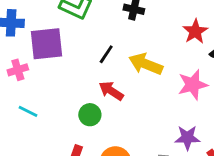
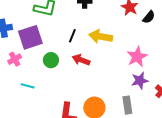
pink star: (193, 85) -> (137, 57), moved
green circle: (90, 115) -> (51, 60), moved

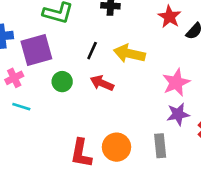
cyan line: (28, 86) -> (21, 107), moved

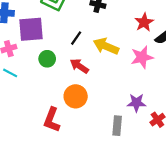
pink star: (176, 83) -> (142, 57), moved
orange circle: (116, 147) -> (76, 96), moved

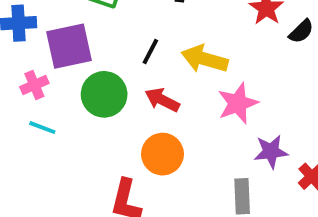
pink star: (142, 57) -> (238, 103), moved
green circle: (47, 59) -> (104, 94), size x1.5

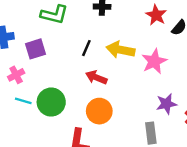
purple square: (69, 46) -> (36, 49), size x0.7
green circle: (104, 94) -> (51, 102), moved
pink star: (238, 103) -> (154, 61), moved

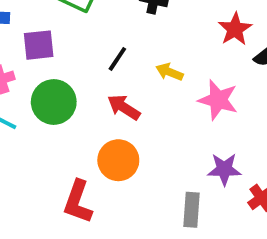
yellow arrow: (120, 50) -> (169, 72), size x0.6
pink star: (154, 61) -> (218, 100), turned 30
green circle: (51, 102) -> (54, 102), moved

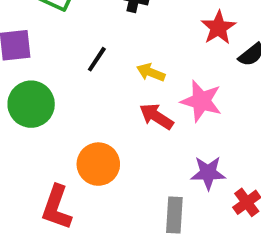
red arrow: (124, 107) -> (156, 116), moved

